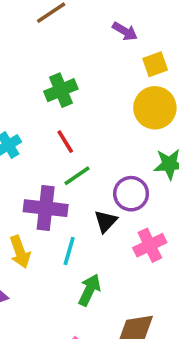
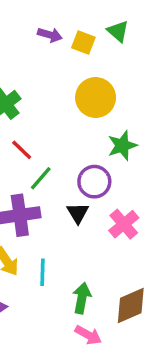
yellow square: (155, 64) -> (83, 43), moved, turned -35
cyan line: (69, 251) -> (43, 272), moved
green arrow: (89, 290) -> (82, 298), moved

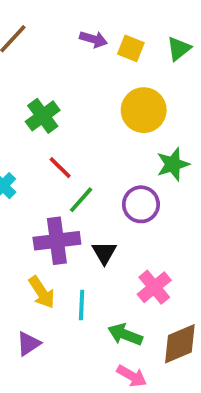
green triangle: (118, 31) -> (179, 49), moved, turned 40
black triangle: (78, 213) -> (104, 253), moved
pink cross: (124, 224) -> (154, 287), moved
green arrow: (82, 298) -> (125, 335), turned -80

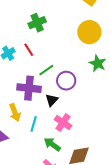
green star: (173, 164) -> (98, 63), turned 30
red line: (60, 168) -> (29, 50), moved
purple circle: (141, 204) -> (66, 81), moved
pink cross: (154, 287) -> (63, 123), moved, turned -30

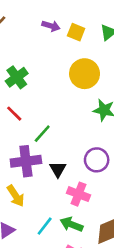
purple circle: (66, 81) -> (97, 160), moved
cyan line: (34, 124) -> (45, 226), moved, turned 35

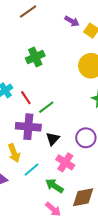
red line: (14, 114) -> (26, 98), moved
cyan line: (45, 226) -> (31, 170), moved

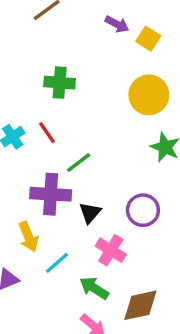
green cross: (35, 57) -> (60, 83), turned 30
red line: (26, 98) -> (47, 133), moved

